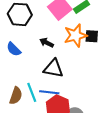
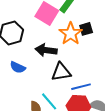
black arrow: (47, 43) -> (46, 50), size x1.5
blue line: (49, 92) -> (81, 87), moved

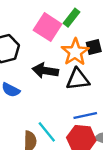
black triangle: (61, 72) -> (78, 79), moved

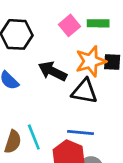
green rectangle: (72, 18) -> (98, 23), turned 36
pink square: (48, 27) -> (69, 25), size x0.7

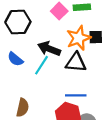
cyan line: (34, 137) -> (42, 65), moved, turned 60

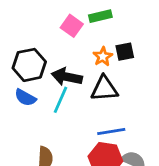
black hexagon: (18, 22) -> (29, 65), moved
orange star: (79, 38) -> (103, 57), size x0.6

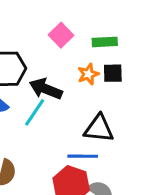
green rectangle: (100, 16) -> (105, 42), moved
black triangle: (104, 89) -> (99, 129), moved

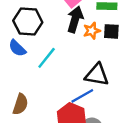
black arrow: (46, 89) -> (75, 19), moved, turned 80
blue line: (83, 156) -> (82, 96), turned -35

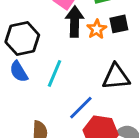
blue semicircle: (17, 48) -> (19, 72), turned 30
blue line: (82, 96) -> (81, 108), moved

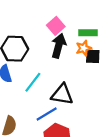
orange star: (97, 29) -> (84, 48), moved
black triangle: (116, 77) -> (62, 94), moved

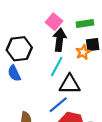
orange star: (84, 48) -> (83, 52), moved
cyan line: (33, 82) -> (57, 66), moved

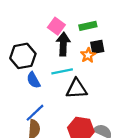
cyan line: (57, 66) -> (62, 71), turned 54
blue semicircle: (14, 73) -> (33, 80), moved
blue line: (58, 105) -> (35, 113), moved

